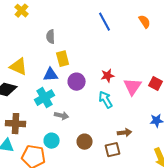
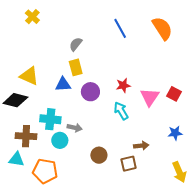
orange semicircle: (145, 22) -> (162, 28), size x1.6
gray semicircle: (51, 37) -> (76, 44), moved, turned 40
cyan cross: (45, 98) -> (50, 119), moved, turned 36
cyan circle: (52, 141) -> (60, 140), moved

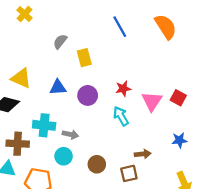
gray semicircle: (76, 44) -> (60, 42), moved
yellow rectangle: (76, 67) -> (84, 58), moved
cyan circle: (60, 140) -> (64, 156), moved

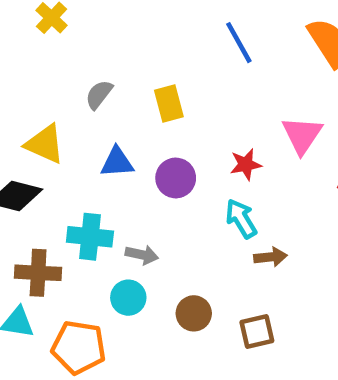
gray semicircle: (60, 42) -> (99, 94), moved
pink triangle: (152, 101) -> (302, 135), moved
brown arrow: (143, 154) -> (270, 257), moved

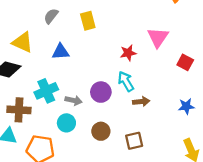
purple circle: (176, 178) -> (101, 92), moved
cyan cross: (90, 237) -> (46, 91), turned -30

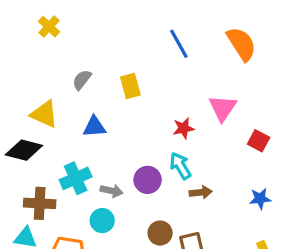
brown circle: (101, 131) -> (160, 233), moved

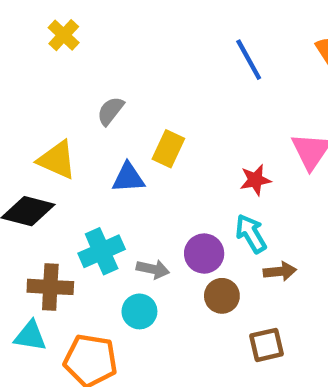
yellow rectangle: (130, 86) -> (168, 149), moved, turned 40
brown circle: (160, 233) -> (222, 296), moved

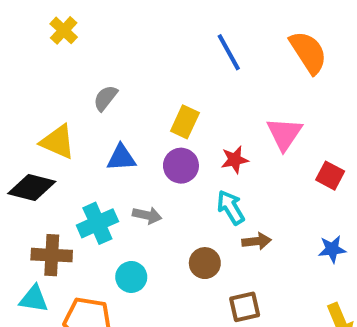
yellow rectangle: (168, 149) -> (185, 122), moved
purple circle: (204, 254) -> (181, 166), moved
gray arrow: (153, 269) -> (147, 215), moved

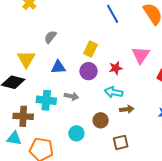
yellow triangle: (58, 142) -> (26, 59), turned 36
cyan arrow: (231, 207) -> (114, 92), turned -48
cyan cross: (97, 223) -> (46, 100), turned 30
cyan circle: (131, 277) -> (76, 133), moved

